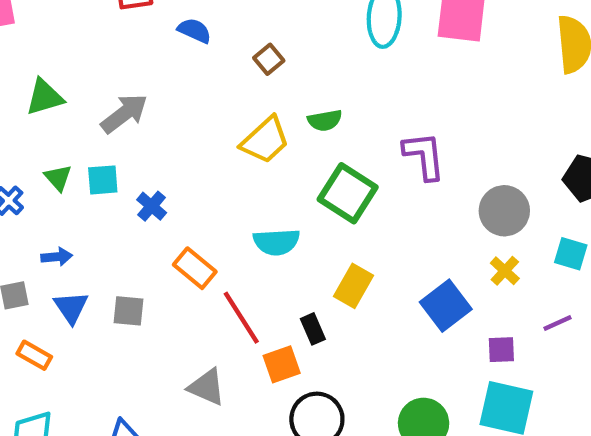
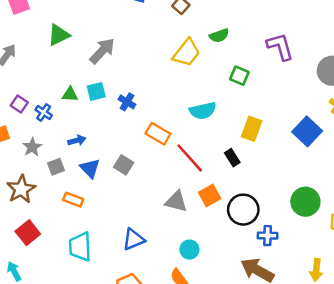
green triangle: (45, 97) -> (59, 35), moved
green triangle: (58, 178) -> (70, 94), turned -36
green square: (348, 193) -> (239, 76), size x0.6
gray square: (128, 311) -> (124, 165), turned 36
orange square: (282, 364) -> (210, 196), moved

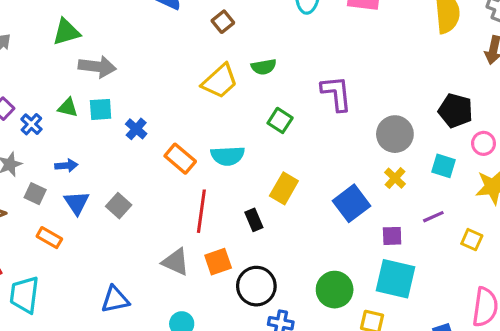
gray arrow: (102, 51) -> (97, 67), moved, turned 44
orange rectangle: (158, 134) -> (180, 159), moved
red line: (190, 158) -> (201, 211), turned 40
gray square: (56, 167) -> (35, 194), turned 36
cyan trapezoid: (80, 247) -> (24, 295), moved

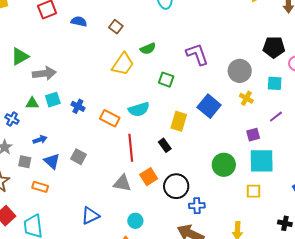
blue square: (351, 203) -> (209, 106), moved
green circle: (335, 290) -> (224, 165), moved

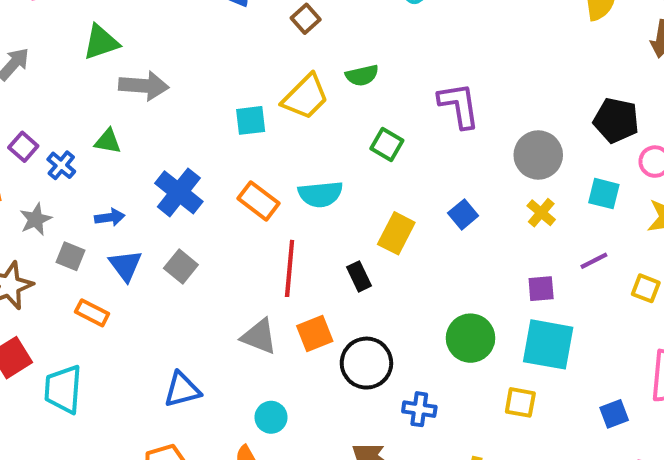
cyan square: (53, 100) -> (251, 120), moved
blue cross: (78, 106) -> (179, 192), moved, size x1.6
blue square: (209, 106) -> (463, 214), size x0.6
blue cross: (197, 206) -> (419, 409), moved

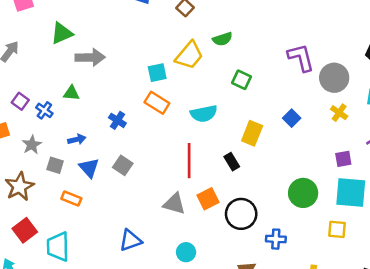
purple L-shape: (459, 105) -> (301, 58), moved
blue cross: (179, 192) -> (117, 120), size x0.6
orange rectangle: (258, 201) -> (157, 103), moved

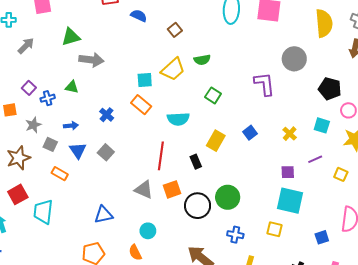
gray circle: (334, 78) -> (294, 59), moved
blue cross: (44, 110) -> (48, 98), turned 32
green circle: (303, 193) -> (228, 197), moved
blue cross: (276, 239) -> (235, 235), moved

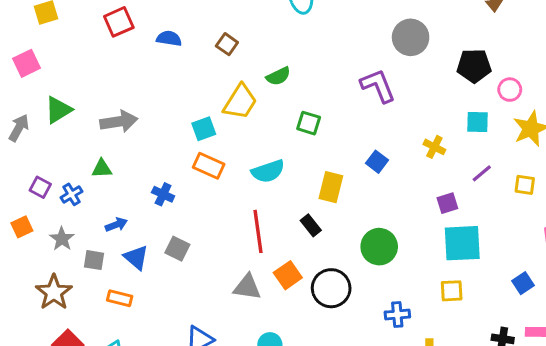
green triangle: (71, 37) -> (58, 110), moved
green circle: (228, 197) -> (379, 247), moved

